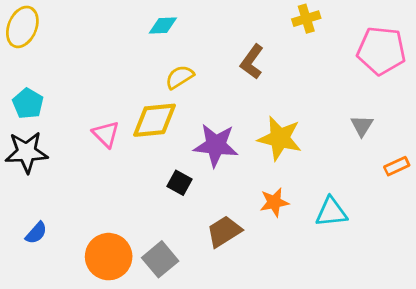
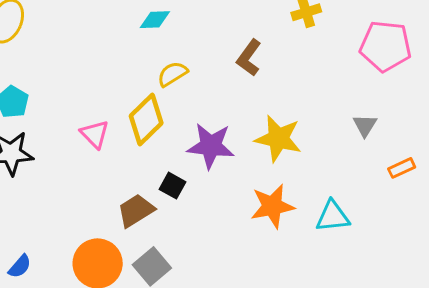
yellow diamond: (155, 120) -> (146, 119), turned -39
orange star: (274, 202) -> (272, 206), size x1.4
brown trapezoid: (224, 232) -> (136, 211), moved
blue semicircle: (36, 233) -> (20, 266), moved

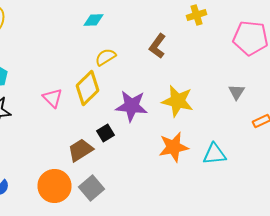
black square: (173, 186) -> (106, 133), turned 30

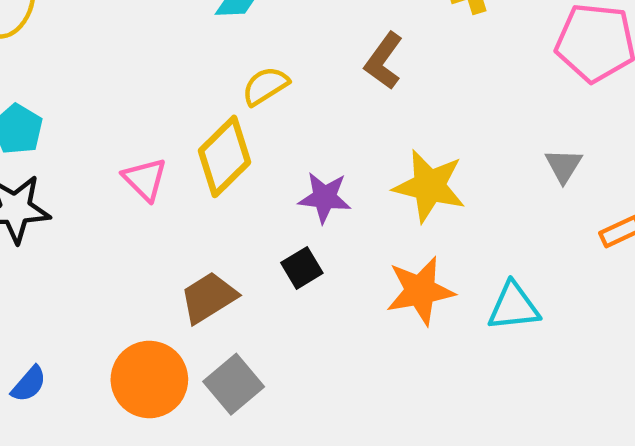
purple star: (132, 106) -> (325, 197), size x0.7
black square: (106, 133) -> (302, 268), moved

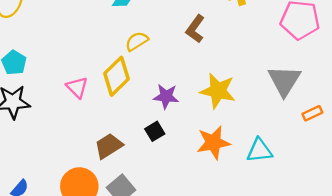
gray triangle: (564, 166) -> (284, 81), size x1.8

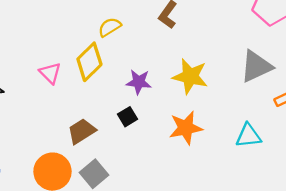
gray triangle: (284, 81) -> (256, 66), turned 33
cyan triangle: (259, 150) -> (248, 136), moved

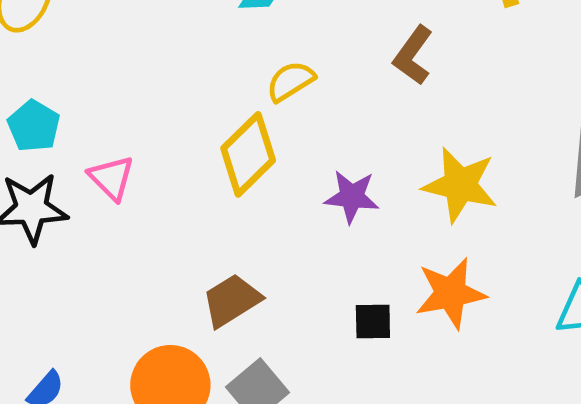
pink triangle: (50, 73) -> (112, 178), moved
black square: (128, 117) -> (373, 322), moved, turned 30

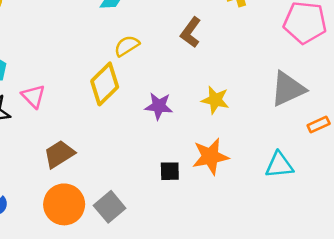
yellow star: (460, 185) -> (215, 100), size x0.7
brown trapezoid: (232, 300) -> (59, 154), moved

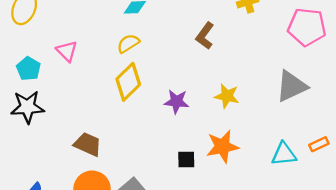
yellow semicircle: (127, 46) -> (128, 43), moved
pink triangle: (33, 96) -> (67, 51), moved
orange rectangle: (319, 125) -> (319, 144), moved
brown trapezoid: (59, 154) -> (88, 144), turned 56

